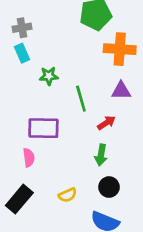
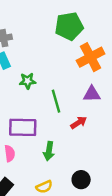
orange cross: (120, 49) -> (91, 57), turned -32
green arrow: (101, 155) -> (49, 151), moved

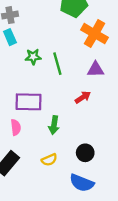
orange cross: (91, 57) -> (94, 34), turned -32
green line: (56, 101) -> (57, 64), moved

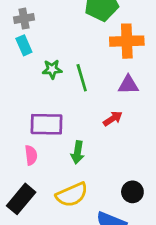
orange cross: (94, 34) -> (127, 41), turned -32
black circle: (85, 153) -> (132, 192), moved
yellow semicircle: (49, 160) -> (72, 195), size x1.6

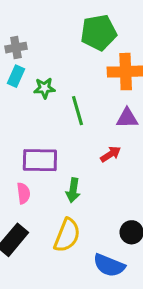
cyan rectangle: (24, 45) -> (16, 76), turned 48
green star: (52, 69) -> (44, 88), moved
yellow semicircle: (72, 195) -> (67, 235), turned -44

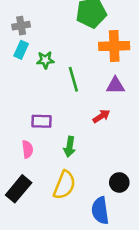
purple rectangle: (40, 160) -> (41, 121), size x0.7
blue semicircle: (109, 265) -> (100, 211), turned 60

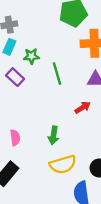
purple rectangle: (41, 121) -> (15, 77), moved, turned 42
yellow semicircle: (64, 185) -> (63, 164), moved, turned 52

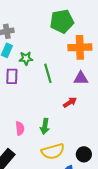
purple rectangle: (15, 77) -> (12, 76), turned 49
pink semicircle: (15, 138) -> (20, 128), moved

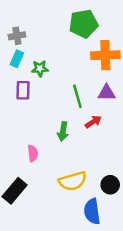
green line: (48, 73) -> (77, 96), moved
green arrow: (45, 126) -> (63, 131), moved

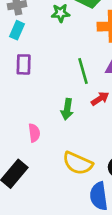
green star: (40, 69) -> (61, 13), moved
yellow semicircle: (73, 181) -> (78, 163), turned 40

